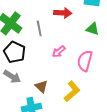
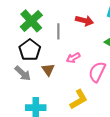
brown triangle: (41, 87) -> (48, 70), moved

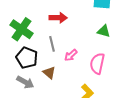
red arrow: (85, 21) -> (58, 18), moved
gray line: (58, 31) -> (52, 44), moved

